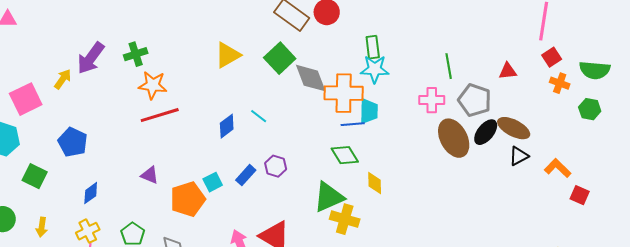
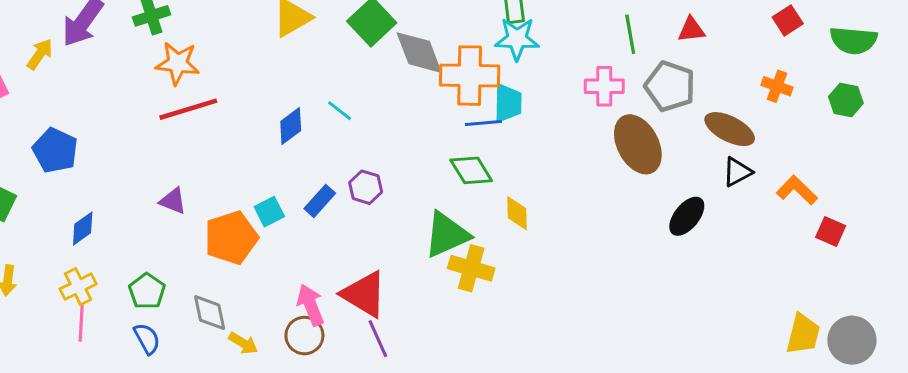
red triangle: (508, 71) -> (691, 30), moved
orange cross: (560, 83) -> (777, 86), moved
black ellipse: (486, 132) -> (687, 216), moved

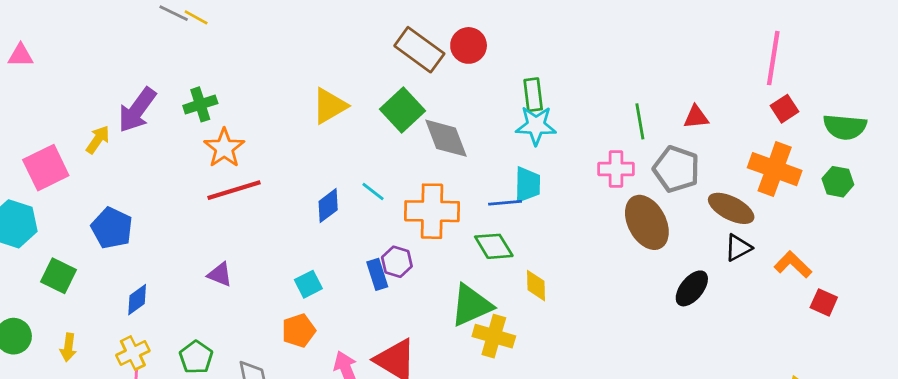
orange star: (177, 63) -> (224, 148), turned 30
orange cross: (470, 76) -> (432, 211), moved
orange cross: (777, 86) -> (775, 169), size x1.8
blue rectangle: (320, 201) -> (377, 274), moved, turned -60
orange pentagon: (231, 238) -> (299, 331), moved, size x0.7

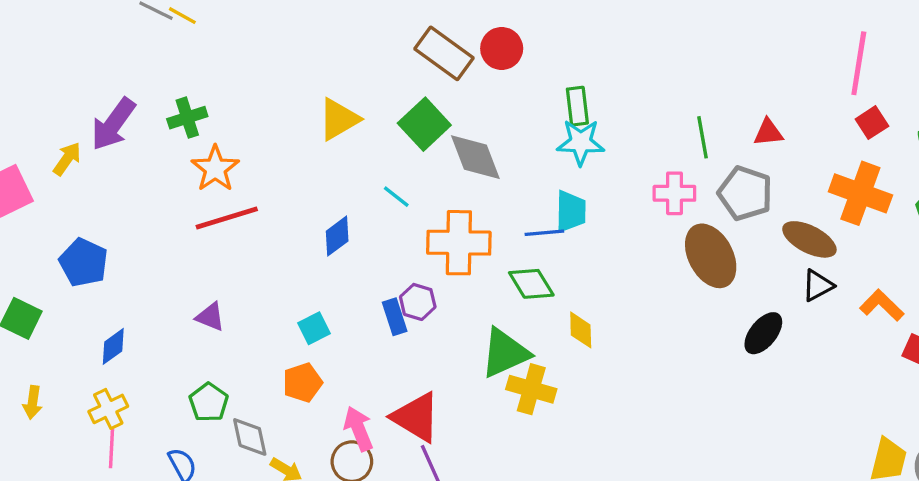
cyan line: (373, 192) -> (396, 197), moved
green pentagon: (196, 357) -> (209, 402), moved

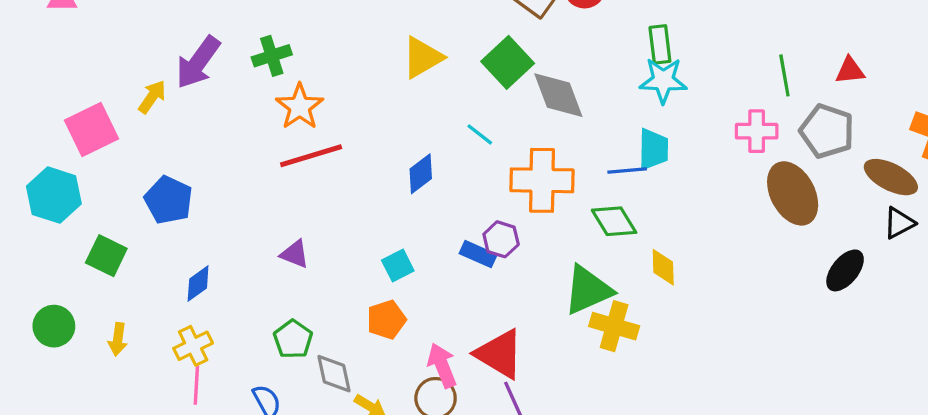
blue rectangle: (395, 317) -> (478, 254), turned -48

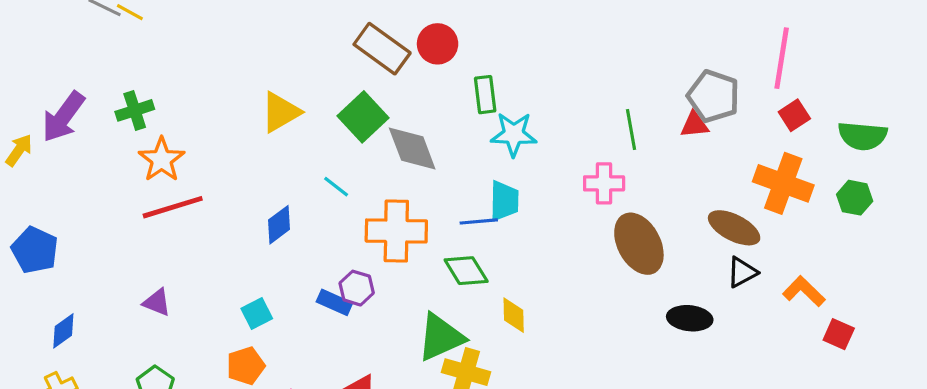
green rectangle: (660, 44) -> (485, 95), moved
gray pentagon: (827, 131) -> (713, 96), moved
black ellipse: (845, 270) -> (690, 318), turned 57

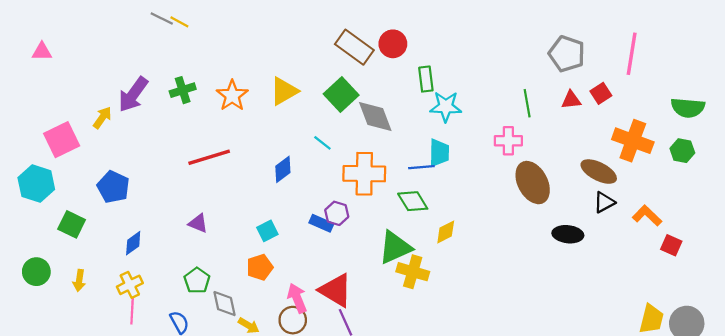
gray pentagon: (713, 96) -> (567, 54), moved
red square: (794, 115) -> (601, 93), moved
orange star: (162, 160) -> (232, 96), moved
yellow diamond: (514, 315) -> (446, 232), turned 65

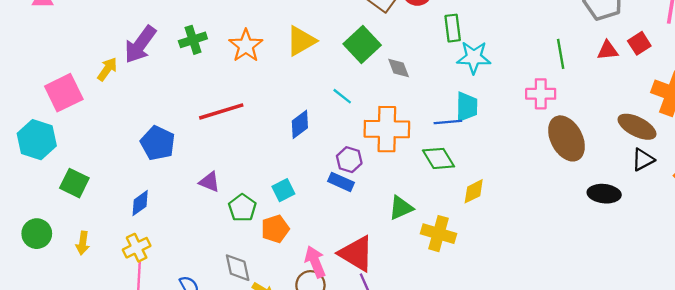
gray diamond: (375, 116) -> (399, 68), size x0.6
blue pentagon: (113, 187) -> (158, 143), moved
purple hexagon: (337, 213) -> (349, 160), moved
green triangle: (395, 247) -> (401, 208), moved, size x0.7
green pentagon: (197, 280) -> (242, 208), moved

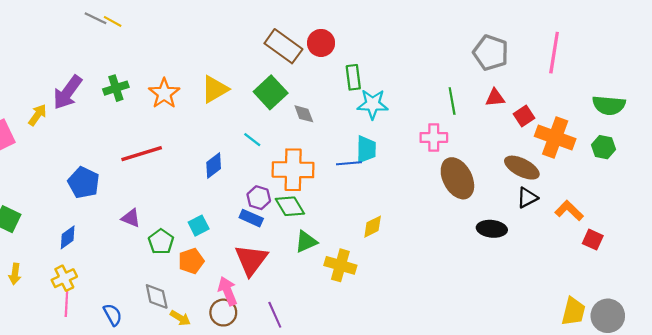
red square: (639, 43) -> (524, 116), moved
green diamond: (438, 158) -> (290, 206), moved
red triangle: (356, 254) -> (251, 260), moved, turned 36

